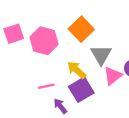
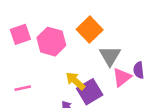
yellow arrow: (77, 70) -> (75, 81), moved
pink line: (46, 86) -> (23, 88), moved

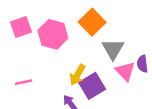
pink triangle: (122, 77) -> (125, 71), turned -36
yellow arrow: (75, 81) -> (77, 75), turned -102

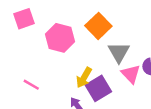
pink square: (21, 27) -> (24, 19), moved
pink line: (23, 82) -> (31, 85), turned 42

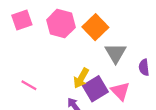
pink hexagon: (60, 38) -> (61, 24), moved
pink triangle: (131, 74) -> (120, 91), moved

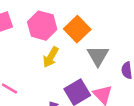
yellow arrow: (81, 78) -> (51, 57), moved

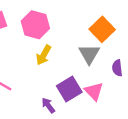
orange square: (77, 29) -> (102, 29), moved

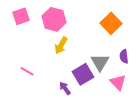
gray triangle: (89, 54) -> (100, 62), moved
pink triangle: (94, 91) -> (118, 82), moved

